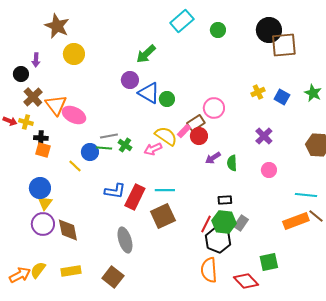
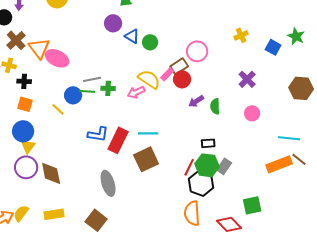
blue triangle: (149, 93) -> (132, 36), size x0.7
blue square: (282, 97) -> (273, 47), moved
green cross: (125, 145) -> (108, 88), turned -32
orange square: (43, 150) -> (25, 104), moved

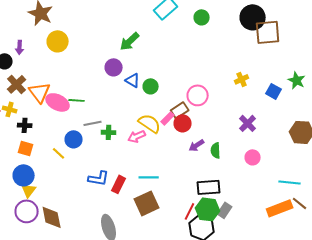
green line: (87, 91) -> (77, 100), moved
red rectangle: (118, 140) -> (119, 184), size x0.7
black rectangle: (208, 143) -> (209, 187), size x1.6

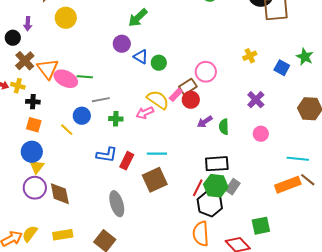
green cross: (109, 132) -> (116, 119), moved

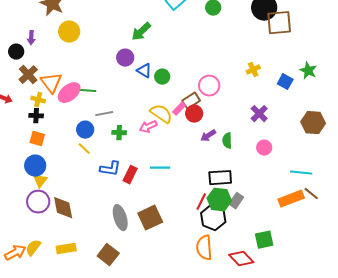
pink ellipse: (66, 79) -> (69, 93), turned -65
yellow cross: (18, 86) -> (38, 100), moved
yellow line: (67, 130) -> (84, 149), moved
brown square: (155, 180) -> (150, 218), moved

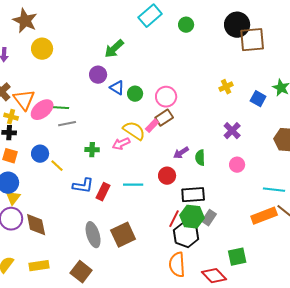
pink circle: (209, 86) -> (166, 97), moved
gray line: (104, 114) -> (67, 124), moved
red circle: (194, 114) -> (167, 176), moved
blue circle: (85, 130) -> (40, 154), moved

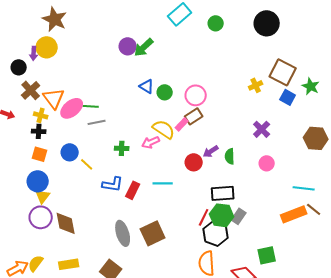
brown square: (252, 40) -> (283, 72), moved, turned 32
yellow circle: (42, 49) -> (47, 47), moved
purple circle: (98, 75) -> (128, 46), moved
red circle: (167, 176) -> (194, 162), moved

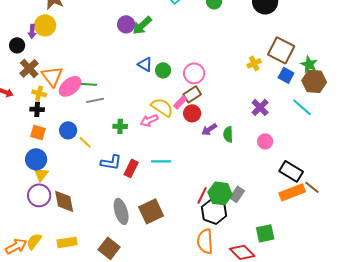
brown hexagon: (316, 138) -> (314, 81), moved
red circle: (194, 162) -> (192, 113), moved
cyan line: (304, 188) -> (302, 107), moved, turned 35
black rectangle: (223, 193) -> (291, 171), moved, turned 35

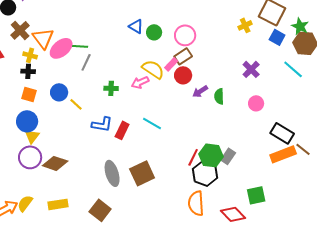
gray line: (95, 100) -> (86, 62), turned -54
cyan line: (161, 161) -> (152, 123), turned 30
brown diamond: (64, 201) -> (55, 163), turned -60

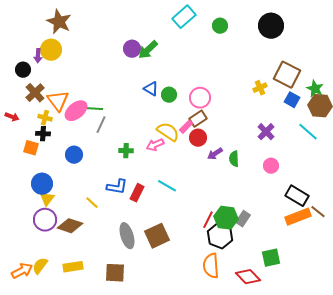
orange square: (29, 94) -> (31, 148), moved
yellow line: (76, 104) -> (92, 203), moved
brown square: (100, 210) -> (115, 273), turned -35

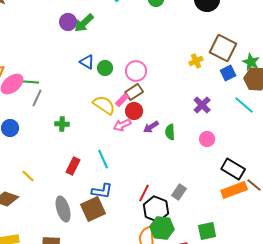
blue square: (292, 100) -> (228, 73), turned 35
pink arrow: (155, 145) -> (122, 125), moved
cyan line: (167, 186) -> (103, 159), turned 36
blue L-shape: (117, 187) -> (102, 191), moved
green hexagon: (226, 218) -> (162, 228), moved

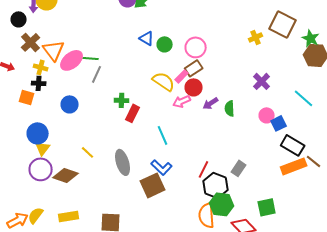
blue square: (228, 73) -> (279, 123), moved
cyan line: (244, 105) -> (304, 98), moved
red rectangle: (73, 166) -> (133, 113), moved
blue L-shape: (102, 191) -> (162, 167), turned 35
gray ellipse: (63, 209) -> (123, 162), moved

